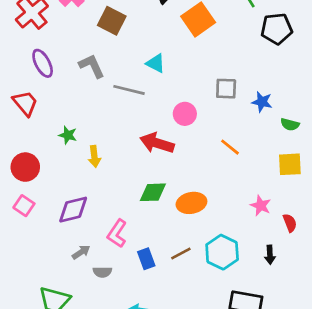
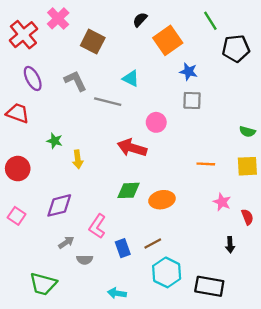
blue star: (262, 102) -> (189, 72), moved
red trapezoid: (25, 103) -> (18, 113), turned -30
orange line: (230, 147) -> (206, 164), moved, turned -36
pink square: (24, 206) -> (17, 216), moved
cyan hexagon: (222, 252) -> (167, 272), moved

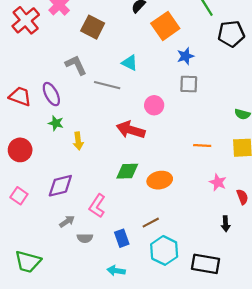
blue star: (189, 72) -> (185, 56), turned -30
purple ellipse: (33, 78) -> (51, 94), moved
blue rectangle: (123, 248) -> (122, 238), moved
green trapezoid: (43, 284) -> (28, 262), moved

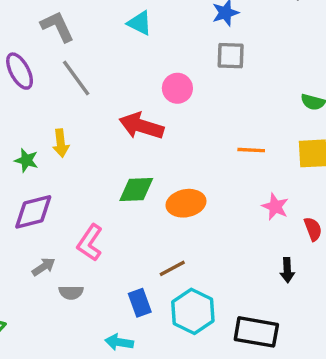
gray line: (107, 85) -> (76, 78), moved, turned 40
green star: (56, 123) -> (26, 160), moved
blue rectangle: (122, 238) -> (140, 303), moved

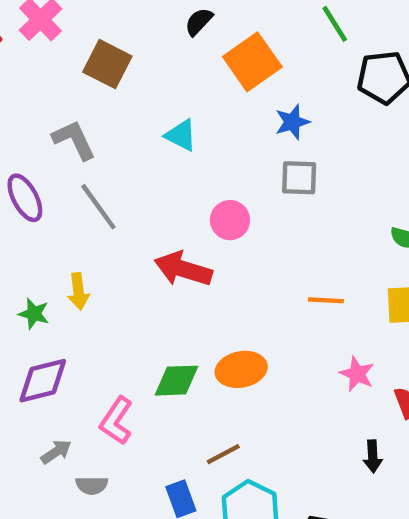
green diamond: (136, 189) -> (176, 381), moved

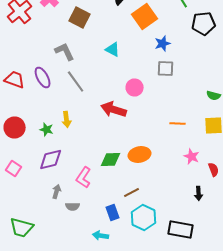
gray arrow: (56, 452) -> (57, 192), turned -40

